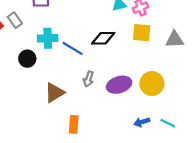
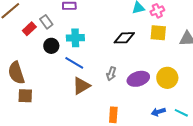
blue line: (73, 48) -> (74, 63), moved
black circle: (27, 59) -> (51, 46), moved
orange rectangle: (74, 124) -> (113, 115), moved

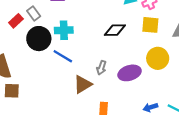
black circle: (51, 46) -> (39, 39), size x1.5
yellow circle: (167, 78) -> (158, 58), moved
brown triangle: (81, 86) -> (83, 84), moved

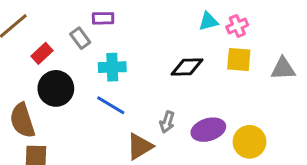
gray rectangle: (34, 14) -> (80, 38), moved
black circle: (39, 39) -> (56, 88), moved
yellow circle: (158, 58) -> (249, 142), moved

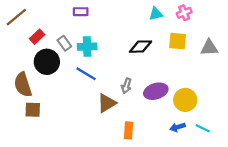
pink cross: (237, 26) -> (184, 13), moved
gray rectangle: (80, 38) -> (64, 43), moved

